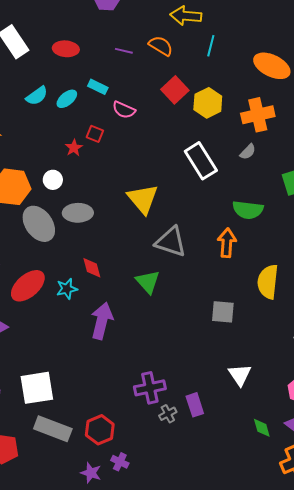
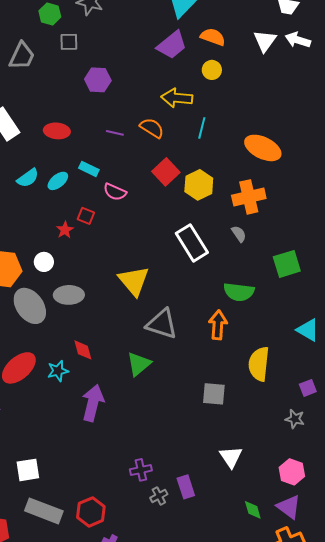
gray semicircle: (248, 152) -> (239, 234), turned -78
green triangle: (148, 282) -> (139, 364), turned 32
white square: (37, 388) -> (28, 470), size x0.7
purple cross: (150, 388) -> (141, 470), size x0.7

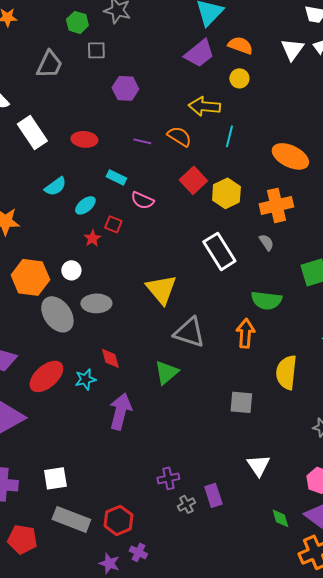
cyan ellipse: (58, 181) -> (85, 205), moved

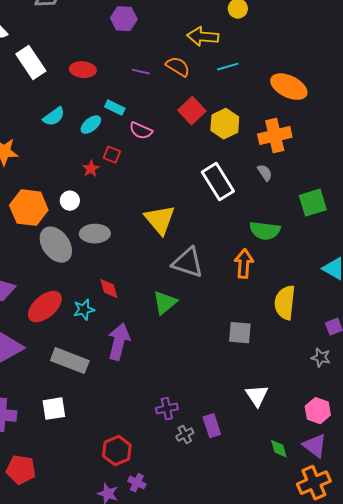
cyan line: (229, 136) -> (228, 67), turned 60
cyan ellipse: (85, 205) -> (91, 125), moved
gray rectangle: (71, 519) -> (70, 361), moved

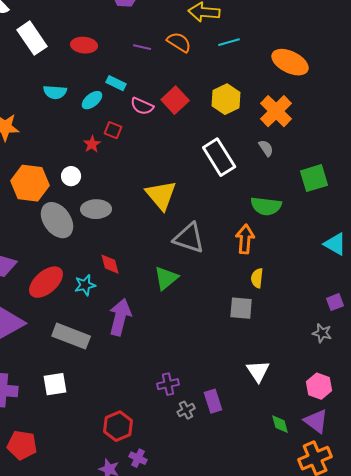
red square: (192, 111) -> (175, 100), moved
cyan semicircle: (54, 117) -> (55, 92), turned 40
orange cross: (275, 136) -> (276, 111), turned -32
yellow semicircle: (285, 303) -> (257, 278), moved, size x0.6

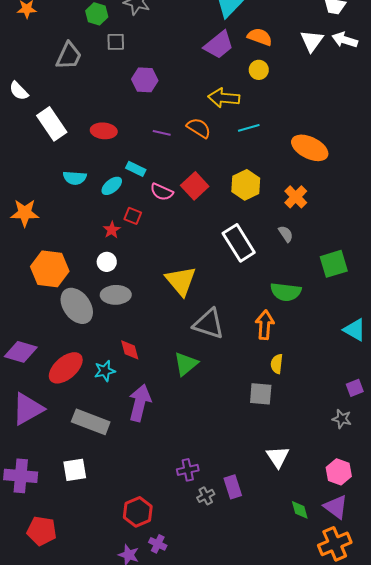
orange cross: (276, 111) -> (296, 197), size x0.7
white circle: (71, 176) -> (107, 262), moved

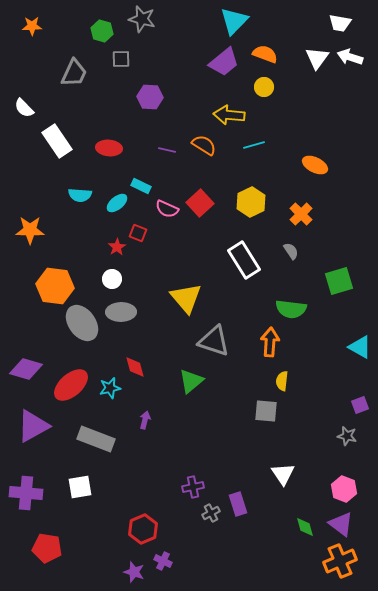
orange ellipse: (310, 148) -> (315, 165), size x0.7
purple arrow: (140, 403) -> (145, 420), size x0.5

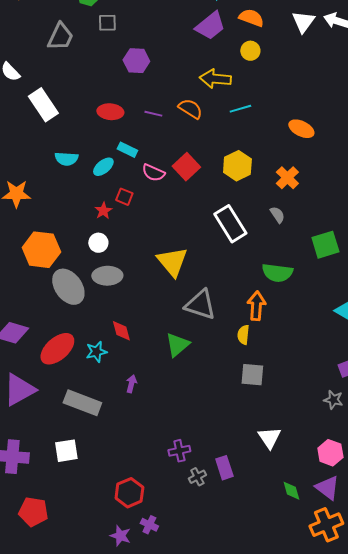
red ellipse: (109, 148) -> (110, 112), moved
yellow semicircle: (282, 381) -> (243, 335), moved

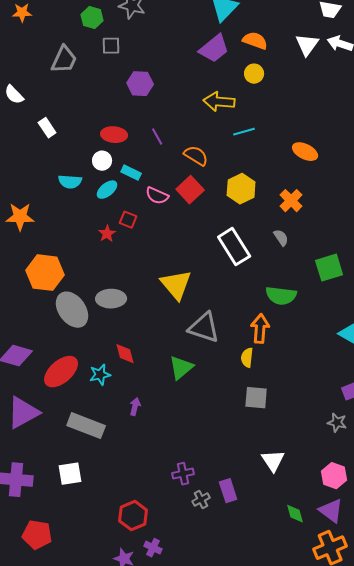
white rectangle: (43, 105) -> (47, 128), size x0.6
orange semicircle: (190, 109) -> (196, 156), moved
purple line: (153, 114) -> (157, 137), turned 48
white circle: (98, 243) -> (102, 161), moved

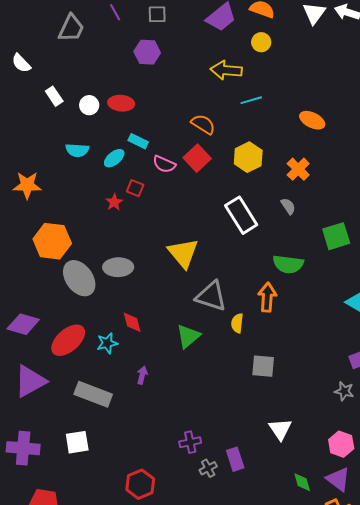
gray square: (111, 46) -> (157, 14), moved
purple line: (157, 137) -> (115, 12), moved
white circle: (102, 161) -> (89, 105), moved
yellow semicircle: (247, 358) -> (237, 323), moved

